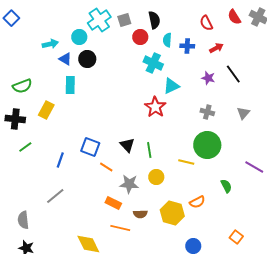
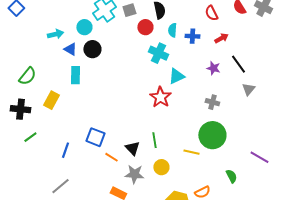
green semicircle: (22, 86) -> (27, 76), turned -30
gray triangle: (243, 113) -> (248, 89), moved
black triangle: (127, 145) -> (132, 148), moved

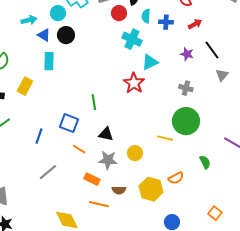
green line: (154, 140) -> (94, 102), moved
black triangle: (132, 148) -> (106, 134), turned -35
orange line: (111, 157) -> (79, 149), moved
gray line: (60, 186) -> (48, 172), moved

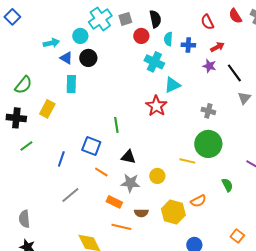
purple star: (187, 54) -> (209, 66), moved

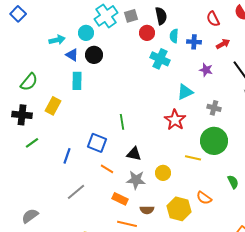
purple star: (209, 66) -> (206, 70), moved
cyan triangle: (172, 85) -> (185, 92), moved
red star: (156, 106) -> (175, 120), moved
orange semicircle: (198, 201) -> (204, 198), turned 63
gray semicircle: (24, 219) -> (30, 216), turned 60

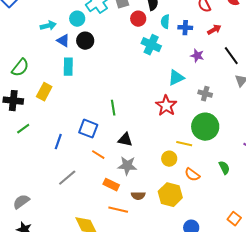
yellow circle: (163, 173) -> (169, 159), moved
orange semicircle: (204, 198) -> (192, 175), moved

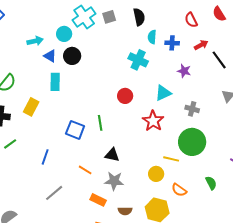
red circle: (138, 19) -> (125, 96), moved
black line: (231, 56) -> (219, 60), moved
blue square: (88, 129) -> (75, 130), moved

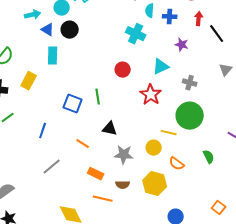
red arrow: (201, 45) -> (199, 19), turned -56
gray star: (114, 181) -> (124, 155), moved

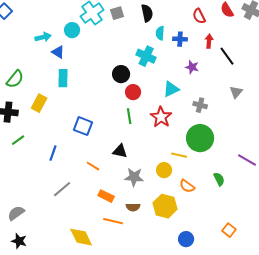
black circle: (70, 30) -> (121, 74), moved
green line: (98, 97) -> (129, 116), moved

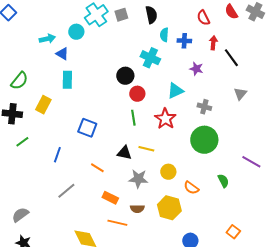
yellow line: (179, 155) -> (146, 149), moved

